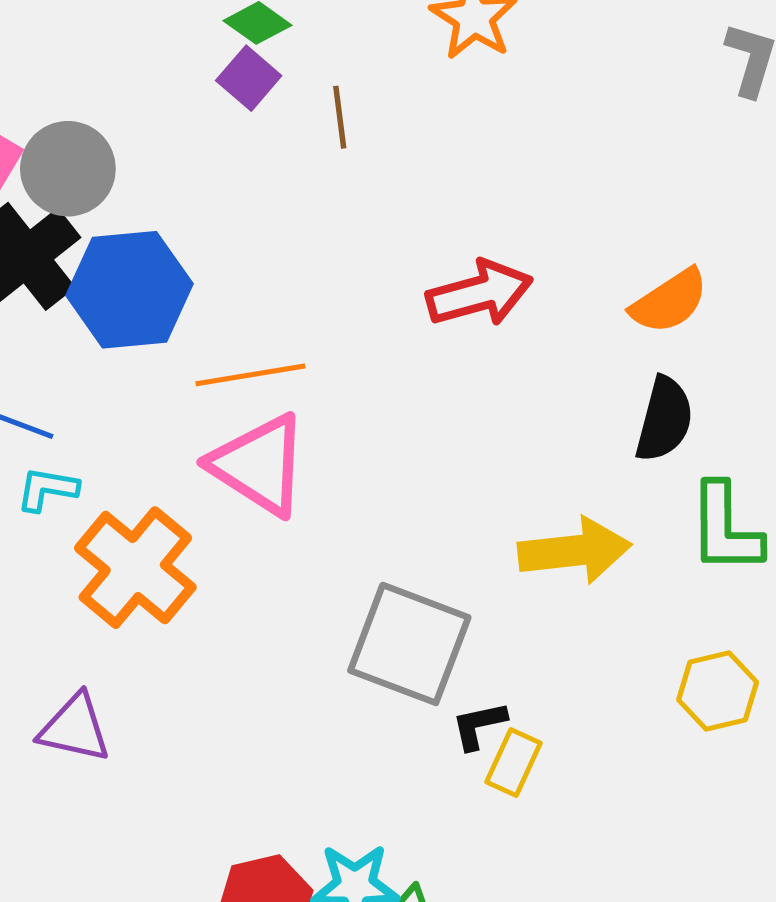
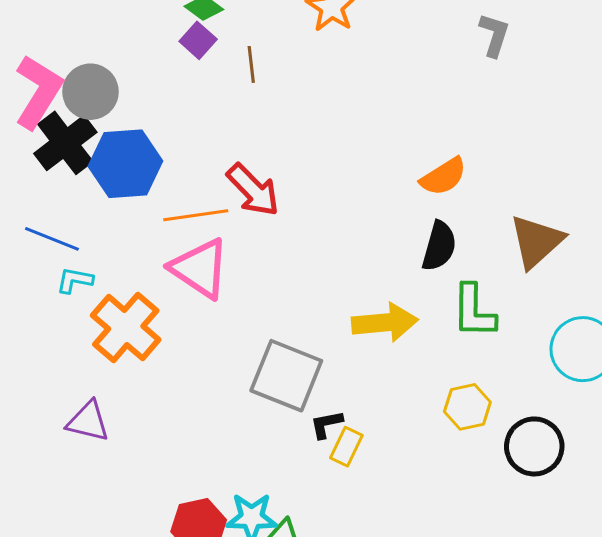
red arrow: (480, 293) -> (253, 190), moved, turned 60

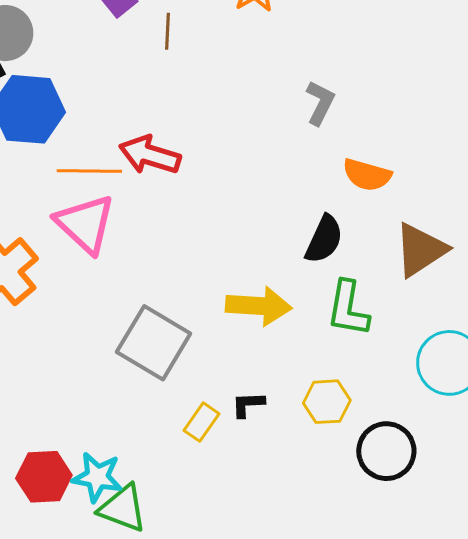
gray L-shape: (494, 35) -> (320, 103), moved
orange semicircle: (443, 177) -> (367, 175), moved, turned 39
red arrow: (253, 190) -> (150, 155), turned 142
black L-shape: (326, 424) -> (248, 404), moved

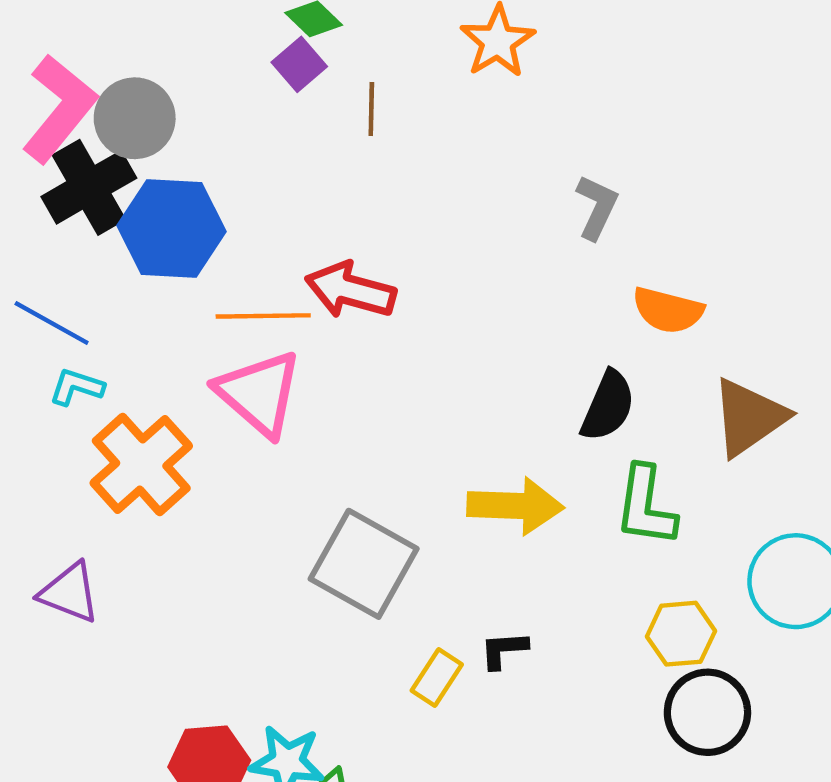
yellow hexagon: (327, 402) -> (681, 634), moved

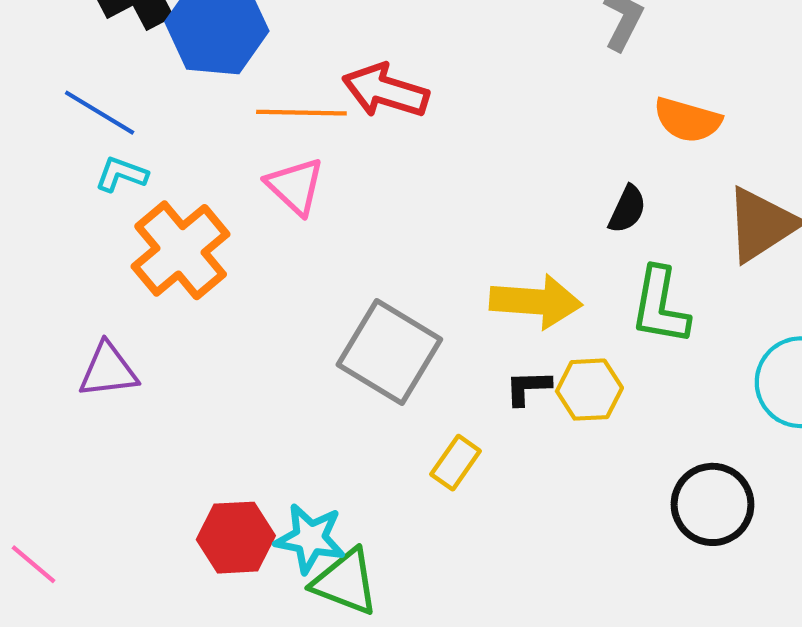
pink triangle: (259, 393) -> (295, 186), size x0.7
black semicircle: (608, 406) -> (627, 209), size x0.7
purple triangle: (70, 593) -> (108, 370), turned -30
yellow hexagon: (681, 634) -> (589, 390), moved
black L-shape: (504, 650) -> (528, 388), moved

